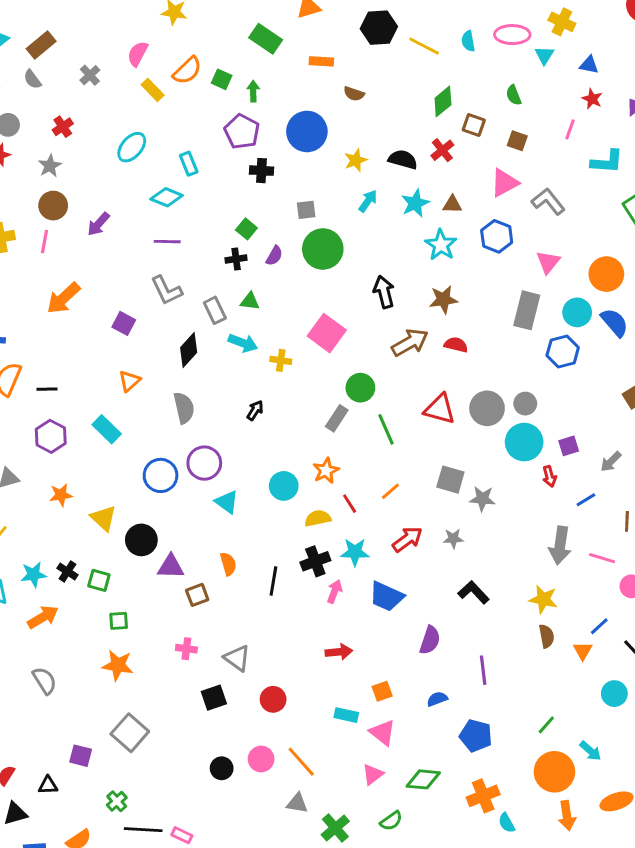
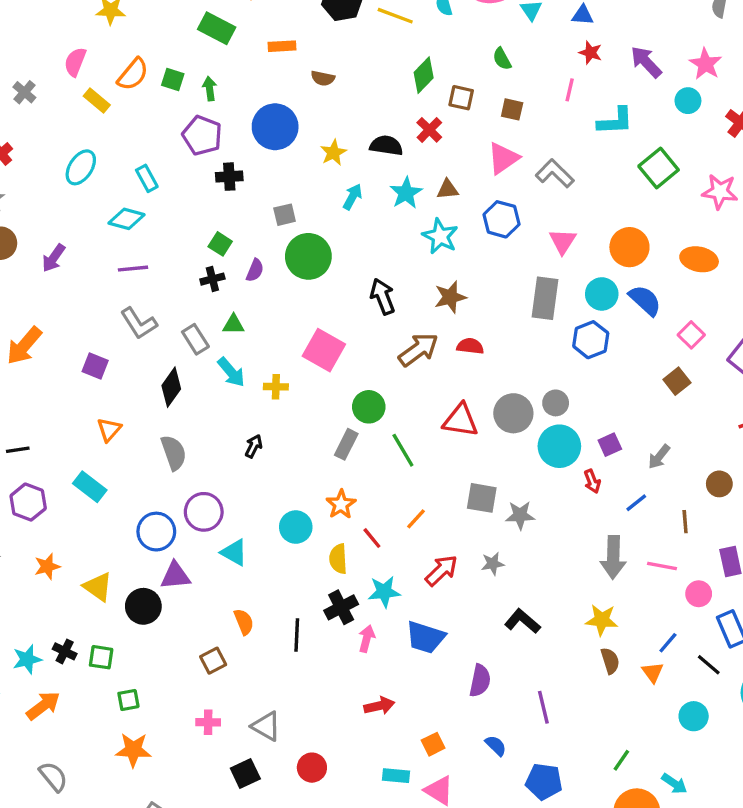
cyan arrow: (243, 343) -> (231, 372), turned 36
yellow semicircle: (318, 518) -> (338, 559), turned -75
purple triangle: (171, 567) -> (175, 576), moved
blue semicircle: (437, 699) -> (496, 746), turned 72

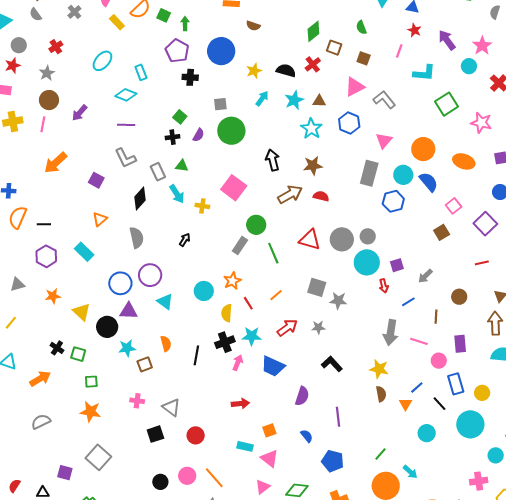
cyan star: (27, 659) -> (127, 348), moved
gray semicircle: (53, 777) -> (41, 422), turned -84

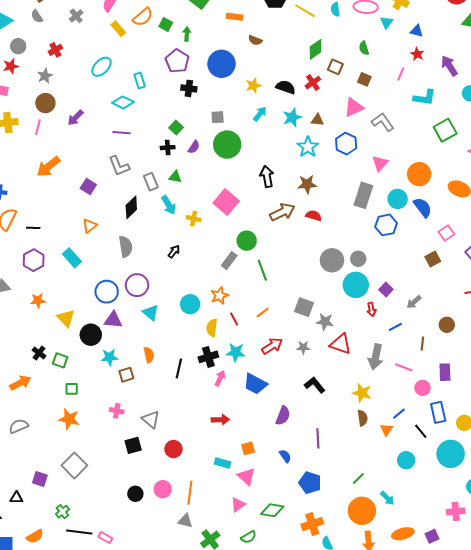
red triangle: (310, 240) -> (341, 344), moved
purple square: (397, 265) -> (386, 289), turned -32
orange line: (214, 478) -> (190, 493), turned 45

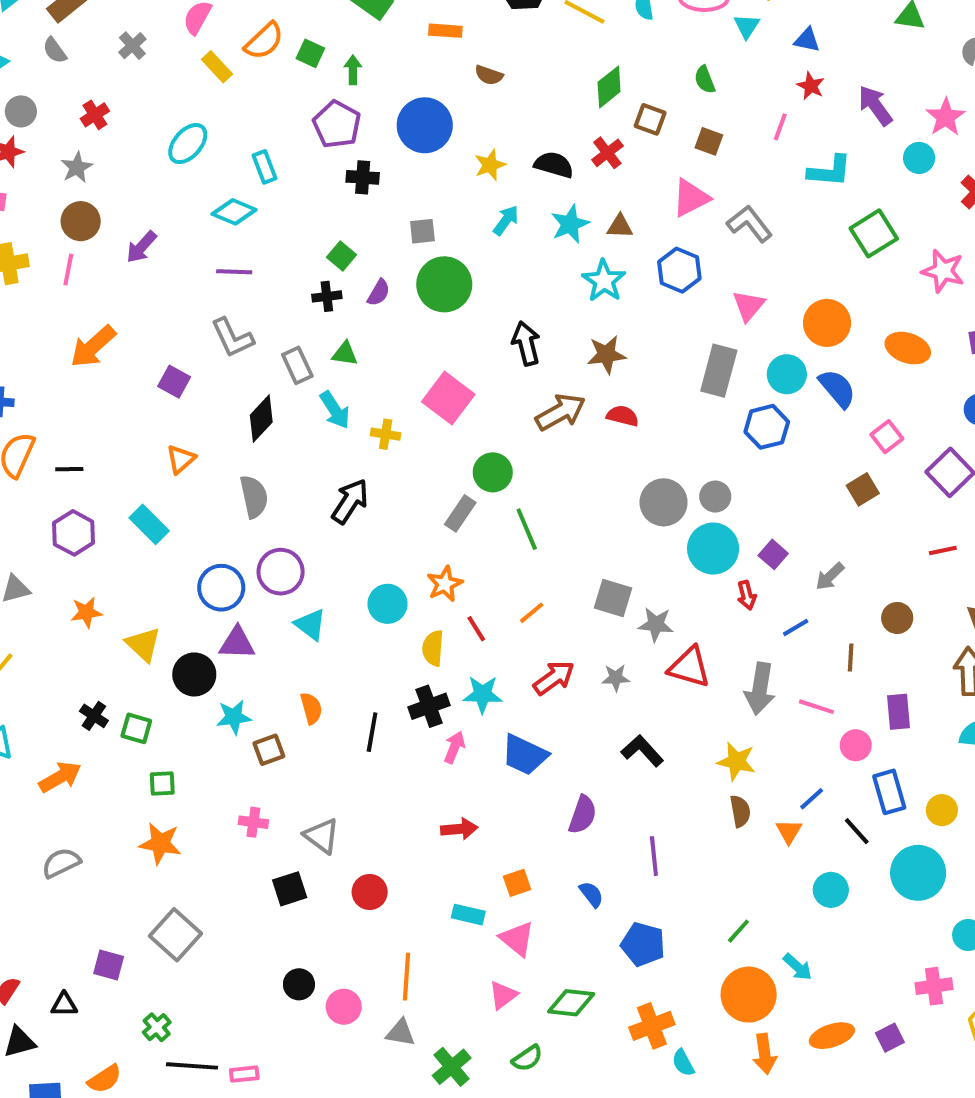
black arrow: (174, 251) -> (350, 501), size x1.6
pink circle: (163, 489) -> (344, 1007), moved
pink rectangle: (105, 538) -> (244, 1074), turned -32

